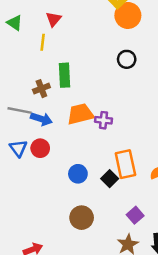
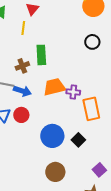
orange rectangle: (125, 164) -> (91, 109), moved
blue circle: (78, 174) -> (52, 136), size x1.5

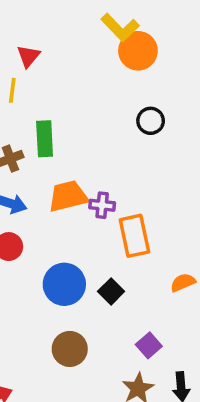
black circle: (92, 42) -> (151, 121), moved

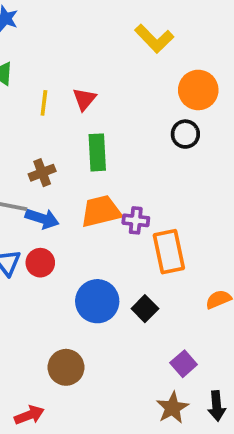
orange circle: (138, 51) -> (198, 90), moved
red triangle: (28, 56) -> (84, 99), moved
green rectangle: (45, 139) -> (97, 152), moved
brown circle: (70, 349) -> (66, 367), moved

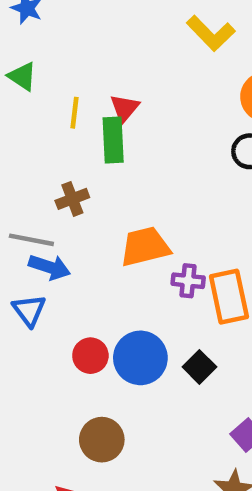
green rectangle: (97, 152) -> (113, 140), moved
blue arrow: (42, 219) -> (50, 267), moved
purple cross: (136, 220) -> (188, 281), moved
red circle: (40, 263) -> (90, 356), moved

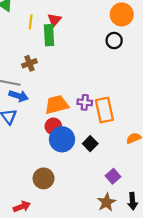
orange trapezoid: (145, 247) -> (57, 105), moved
red circle: (90, 356) -> (53, 126), moved

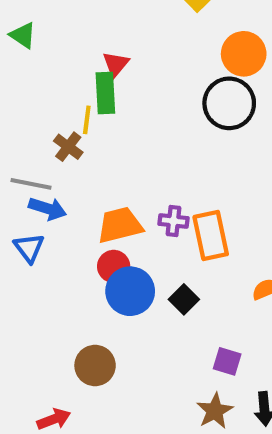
yellow line: (31, 22) -> (87, 120), moved
black circle: (114, 41) -> (229, 103), size x1.6
brown cross: (29, 63) -> (68, 147), turned -32
purple square: (113, 176) -> (227, 361), turned -32

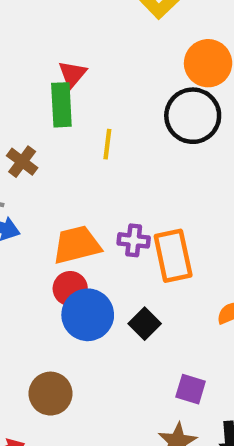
yellow line: (87, 120) -> (107, 144), moved

